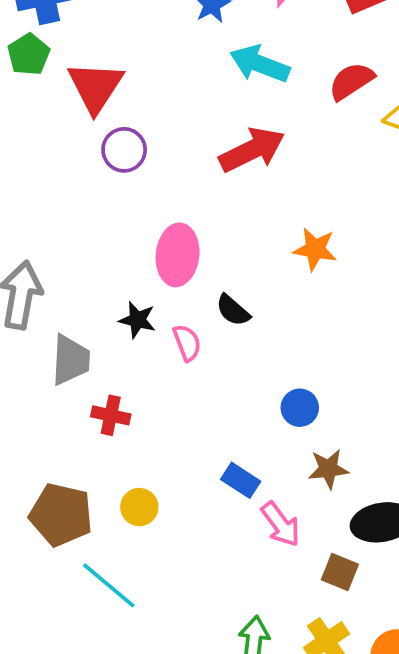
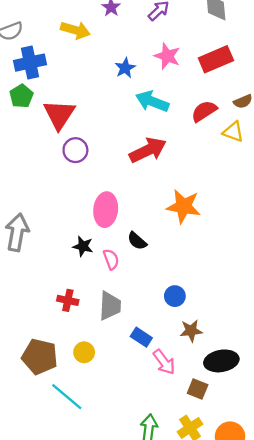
orange star: (315, 249) -> (184, 206), size x1.4
gray trapezoid: (71, 360) -> (110, 306), moved

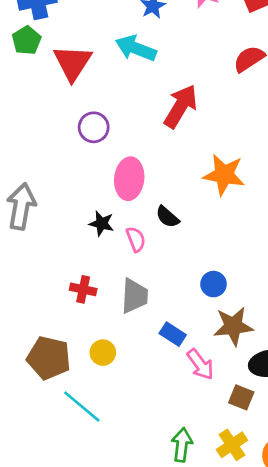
cyan arrow: (152, 101) -> (136, 48), moved
purple circle: (75, 150) -> (94, 127), moved
red arrow: (148, 150) -> (181, 106), turned -33
brown star: (191, 331) -> (233, 326), size x1.4

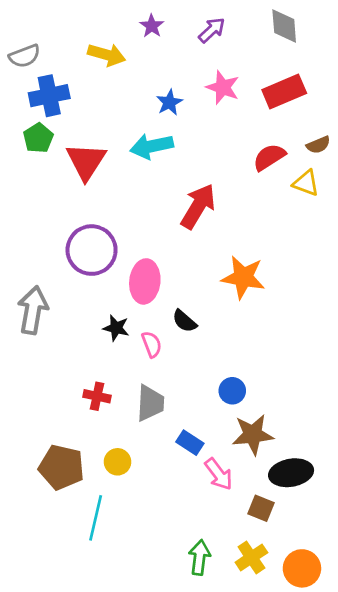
cyan arrow: (136, 48) -> (152, 146), turned -33
purple circle: (94, 127) -> (92, 250), moved, size x1.6
cyan line: (82, 407) -> (96, 518), turned 63

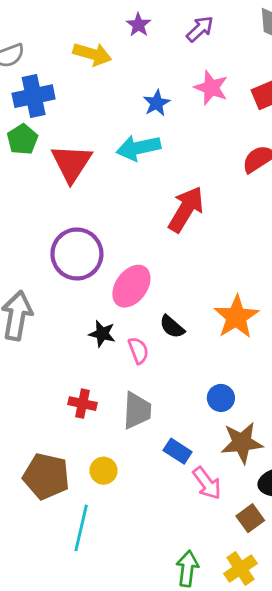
orange star: (243, 277) -> (236, 317), moved, turned 30
pink ellipse: (145, 281) -> (131, 286), turned 30
brown square: (261, 508) -> (250, 518), turned 32

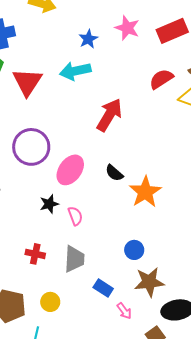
black semicircle: (172, 327) -> (114, 173), moved
black star: (102, 334) -> (49, 204), turned -30
pink arrow: (207, 483) -> (124, 311), size x0.7

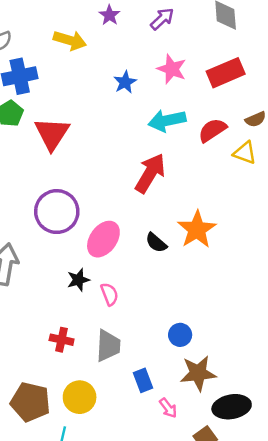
cyan arrow: (75, 71) -> (167, 121), moved
orange star: (145, 192) -> (197, 230), moved
blue rectangle: (103, 288) -> (143, 380), turned 36
yellow circle: (50, 302) -> (80, 397), size x1.4

